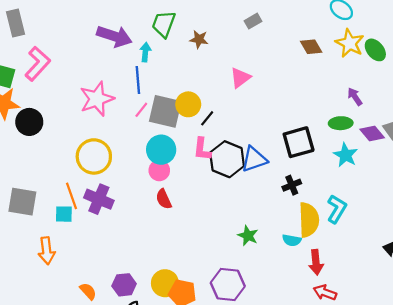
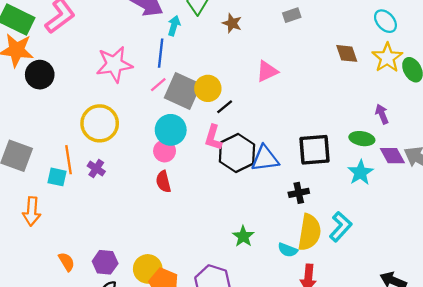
purple cross: (99, 199) -> (96, 169), size x0.6

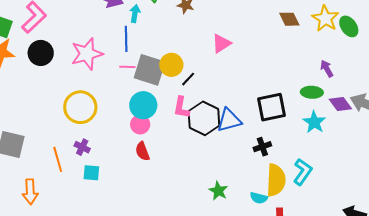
black circle: (40, 75) -> (41, 53), moved
pink line: (158, 85) -> (127, 67), turned 49
orange line: (69, 160) -> (58, 159), moved
cyan square: (57, 177) -> (91, 173), moved

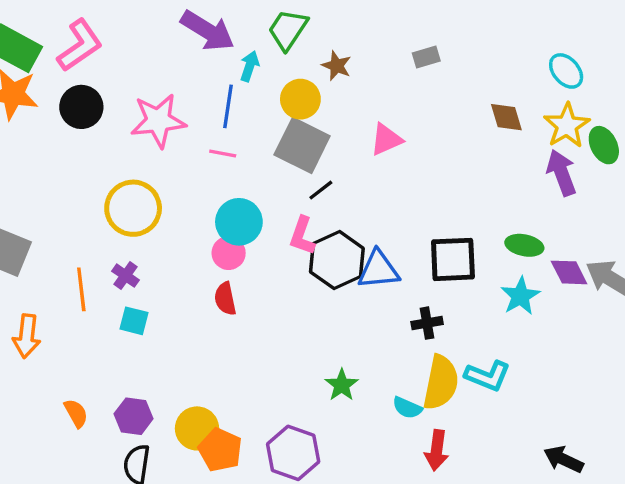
yellow circle: (171, 65) -> (300, 99), moved
purple arrow: (327, 69) -> (561, 173), moved, size x1.5
gray square: (150, 70) -> (302, 145), moved
cyan L-shape: (303, 172) -> (488, 376), turned 68

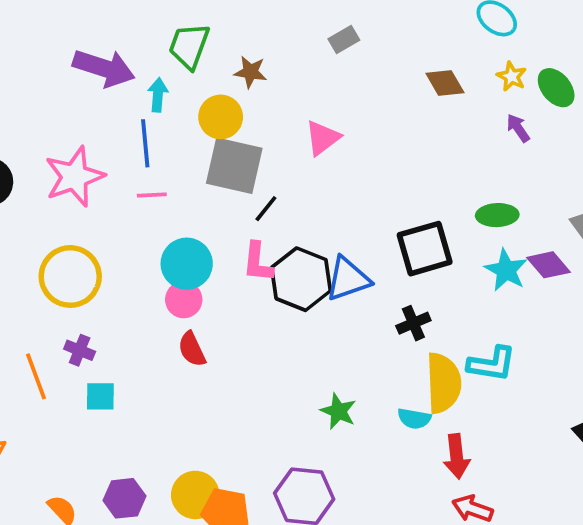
yellow star: (567, 126) -> (512, 76), size x0.6
purple arrow: (561, 173) -> (518, 128), size x0.6
purple diamond: (569, 272) -> (548, 265), moved

